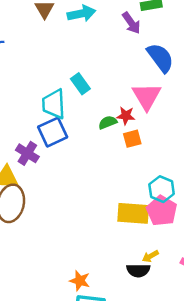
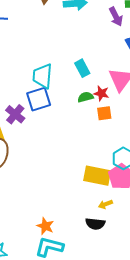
cyan rectangle: (80, 84) -> (82, 68), moved
yellow arrow: (150, 256) -> (105, 204), moved

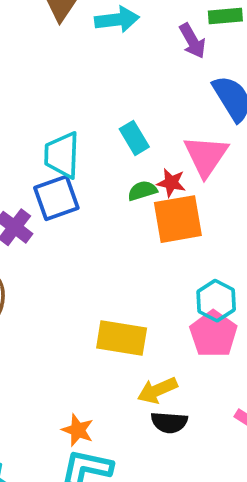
orange square: (104, 113) -> (178, 219), size x1.8
yellow rectangle: (97, 176) -> (122, 338), moved
yellow arrow: (105, 204) -> (157, 390), moved, size x1.5

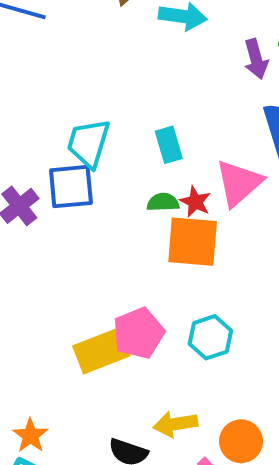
pink pentagon: (213, 334) -> (139, 333), moved
yellow rectangle: (122, 338) -> (101, 351), turned -45
yellow arrow: (157, 390) -> (175, 424), moved

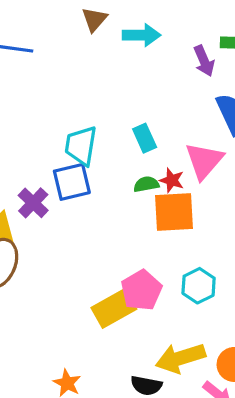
yellow arrow: (175, 424) -> (180, 358), size x1.4

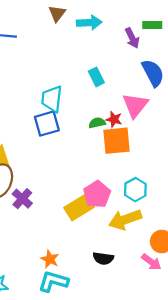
cyan rectangle: (145, 138) -> (96, 77), moved
purple cross: (33, 203) -> (22, 199), moved
yellow arrow: (180, 358) -> (125, 220), moved

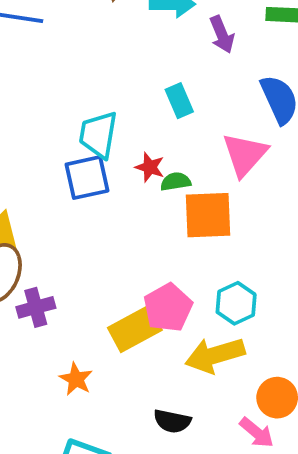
purple arrow: (132, 38) -> (222, 35), moved
red star: (114, 119) -> (150, 167), moved
purple cross: (22, 199) -> (36, 307), turned 30
orange star: (50, 259) -> (76, 379), moved

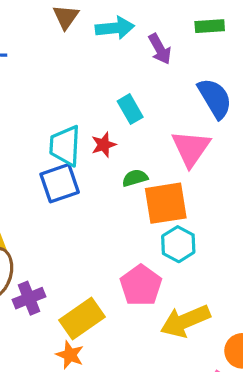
red star: (150, 167) -> (104, 145), moved, turned -30
cyan hexagon: (236, 303) -> (178, 244), moved
yellow rectangle: (135, 329) -> (82, 319), moved

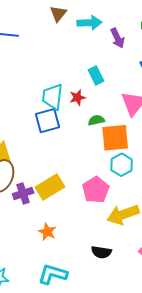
yellow rectangle: (82, 319) -> (50, 187), moved

